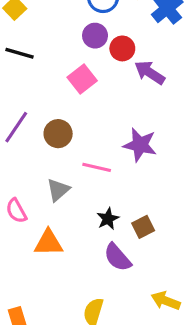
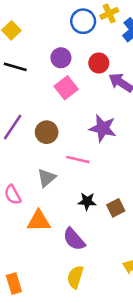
purple circle: (95, 36) -> (61, 58), moved
purple star: (140, 145) -> (103, 128), moved
black star: (108, 219) -> (87, 201), turned 30
purple semicircle: (118, 257) -> (74, 239), moved

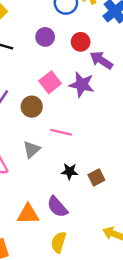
pink square: (66, 88) -> (50, 82), moved
purple star: (103, 128) -> (82, 85), moved
orange triangle: (39, 221) -> (28, 214), moved

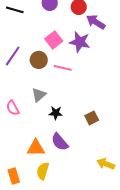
pink line: (61, 132) -> (63, 68), moved
black star: (70, 171) -> (56, 113), moved
yellow semicircle: (59, 242) -> (43, 171), moved

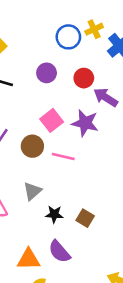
brown square: (92, 118) -> (85, 218), moved, turned -32

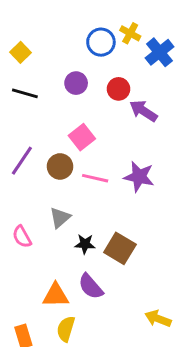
yellow cross: (94, 29) -> (130, 33), turned -36
purple star: (85, 123) -> (139, 177), moved
brown square: (85, 218) -> (120, 248), size x1.5

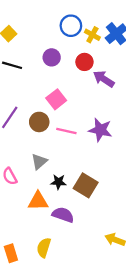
yellow cross: (130, 33) -> (92, 35), moved
purple semicircle: (91, 286) -> (63, 215), turned 150
orange triangle: (56, 295) -> (38, 201), moved

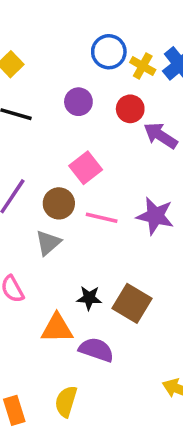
gray triangle: (39, 162) -> (48, 243), moved

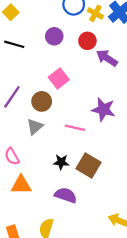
pink line: (102, 218) -> (75, 128), moved
orange triangle: (57, 328) -> (21, 185), moved

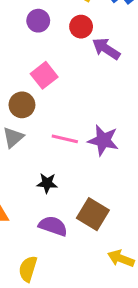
purple star: (103, 109) -> (103, 140), moved
brown square: (89, 166) -> (93, 214), moved

